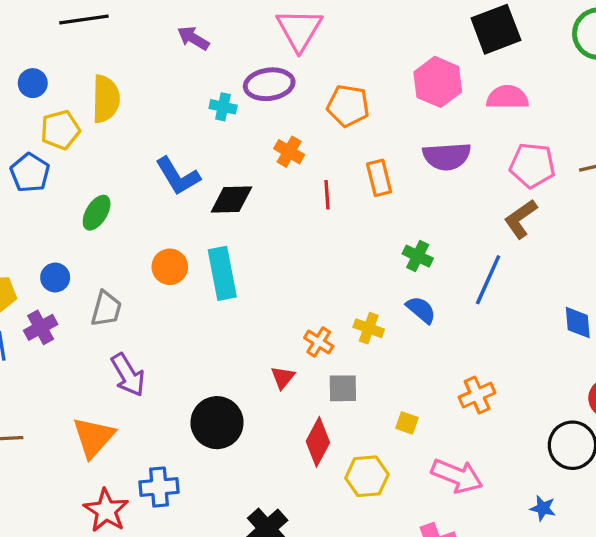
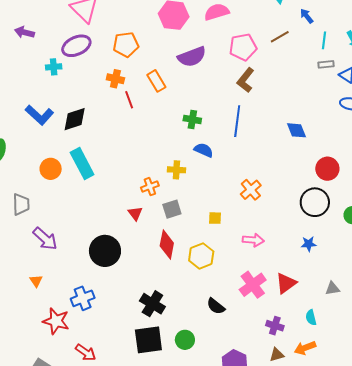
orange cross: (289, 152) -> (115, 79), moved
orange cross: (319, 342) -> (150, 187), turned -36
orange triangle: (94, 437) -> (36, 281), size x0.5
pink arrow: (457, 476) -> (253, 240), size x0.7

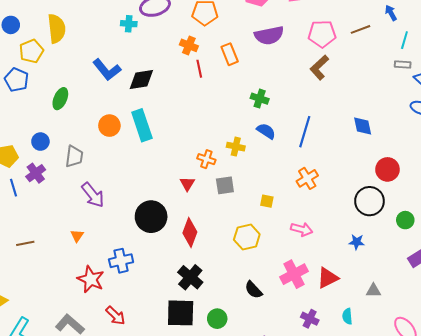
blue line: (237, 121) -> (305, 132), moved
orange cross: (150, 187) -> (206, 159), turned 30
red diamond: (167, 245) -> (190, 233), moved

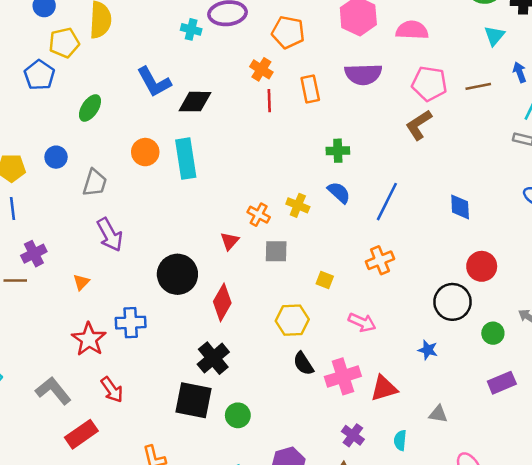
green cross: (260, 99) -> (338, 151), turned -30
purple cross: (36, 173) -> (34, 254), moved
black semicircle: (253, 290) -> (303, 364), moved

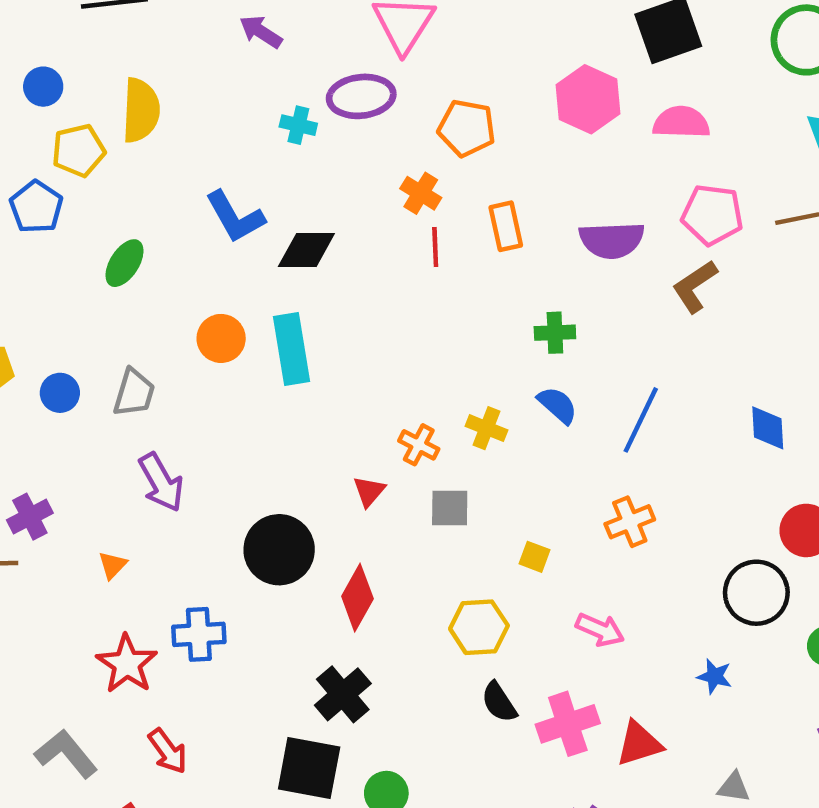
purple semicircle: (363, 74) -> (612, 240), moved
blue circle: (56, 157) -> (60, 393), moved

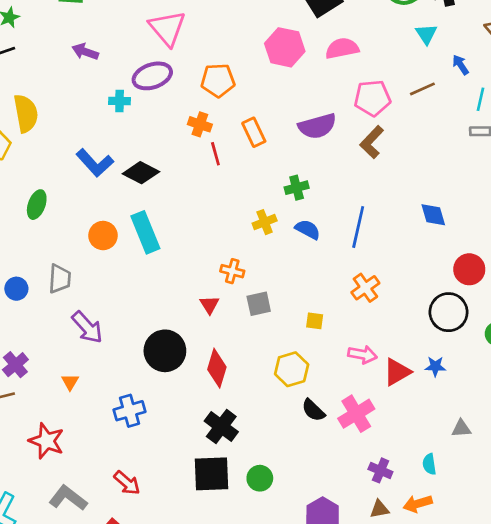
black diamond: (306, 250) -> (141, 173), turned 40
yellow cross: (487, 428) -> (265, 222), moved, turned -30
red star: (127, 664) -> (46, 441), moved
red triangle: (639, 744) -> (397, 372), moved

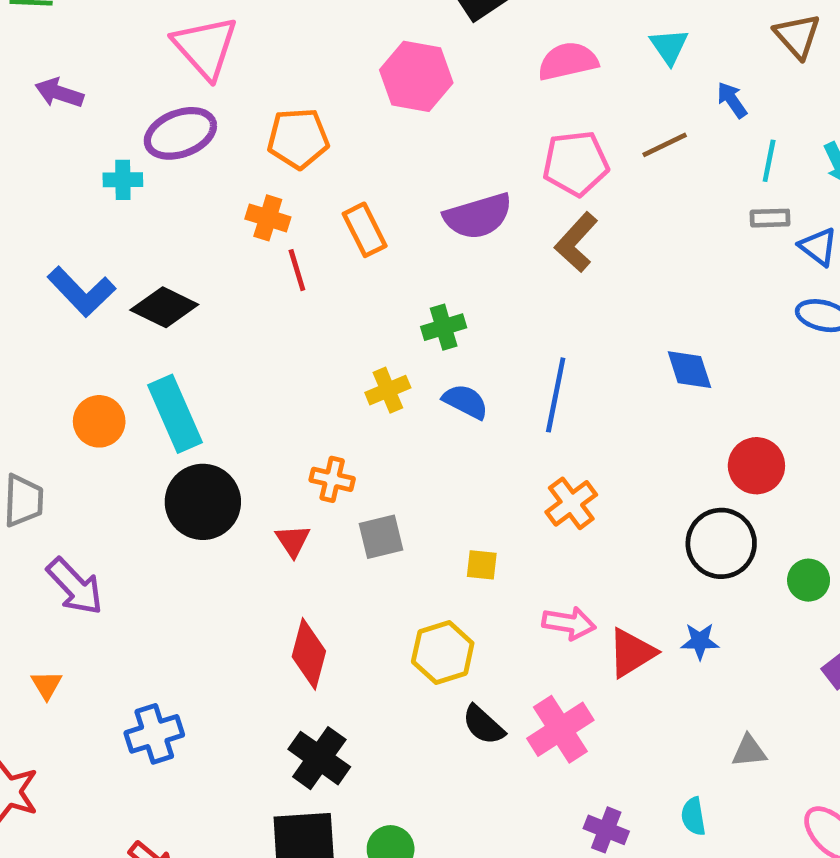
pink semicircle: (342, 48) -> (568, 61), moved
black circle: (165, 351) -> (203, 502), moved

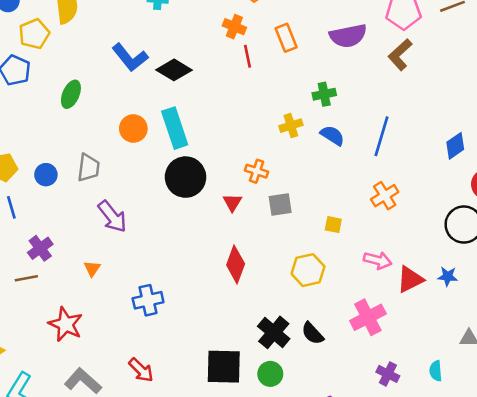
blue diamond: (689, 370) -> (455, 146), moved, turned 68
black semicircle: (483, 725) -> (312, 333), moved
black cross: (319, 758) -> (274, 332), moved

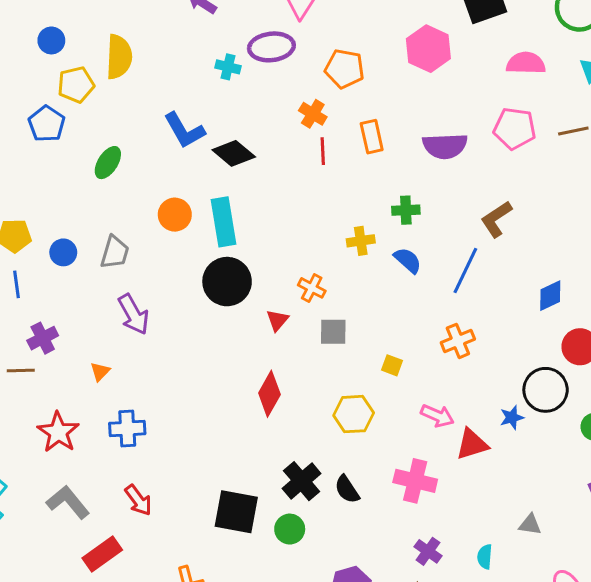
brown L-shape: (400, 55) -> (496, 219), moved
blue star: (448, 276) -> (512, 418), moved, turned -30
blue cross: (148, 300) -> (127, 429), moved
pink cross: (368, 317) -> (415, 481), turned 32

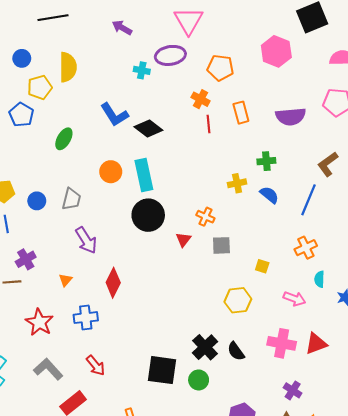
red diamond: (269, 394) -> (113, 283), moved
red triangle: (472, 444) -> (316, 344), moved
cyan semicircle: (485, 557) -> (319, 279), moved

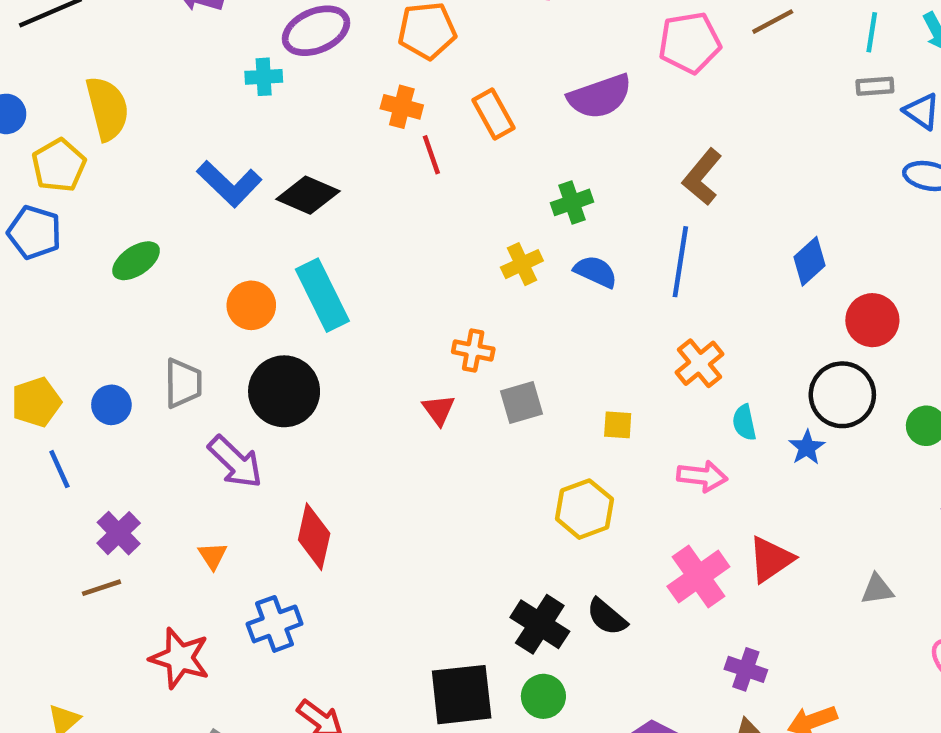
green ellipse: (64, 139) -> (136, 261), turned 40
black circle: (148, 215) -> (284, 391), moved
pink cross: (282, 343) -> (698, 576), turned -32

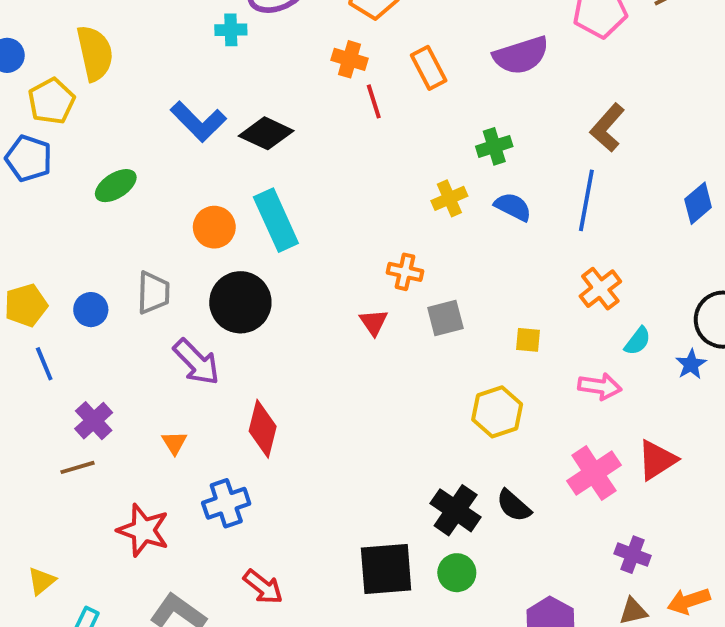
cyan semicircle: (744, 423) -> (638, 341), turned -132

